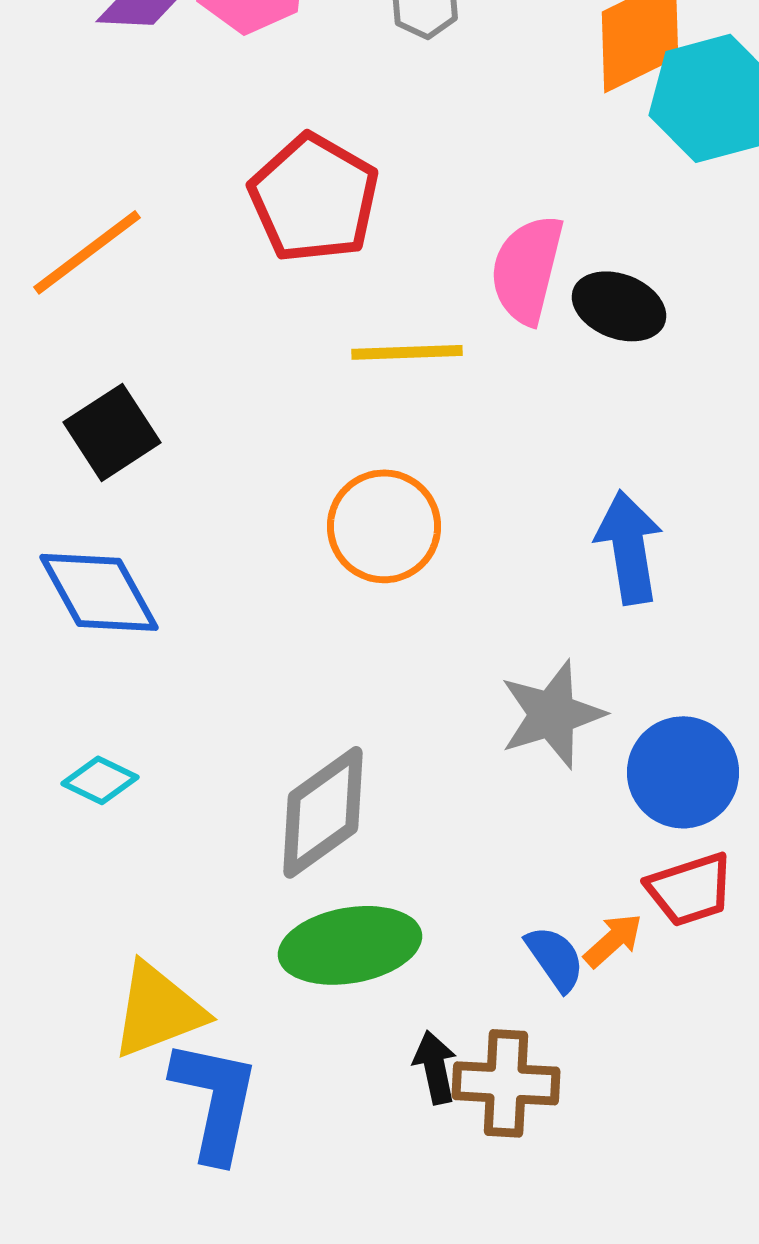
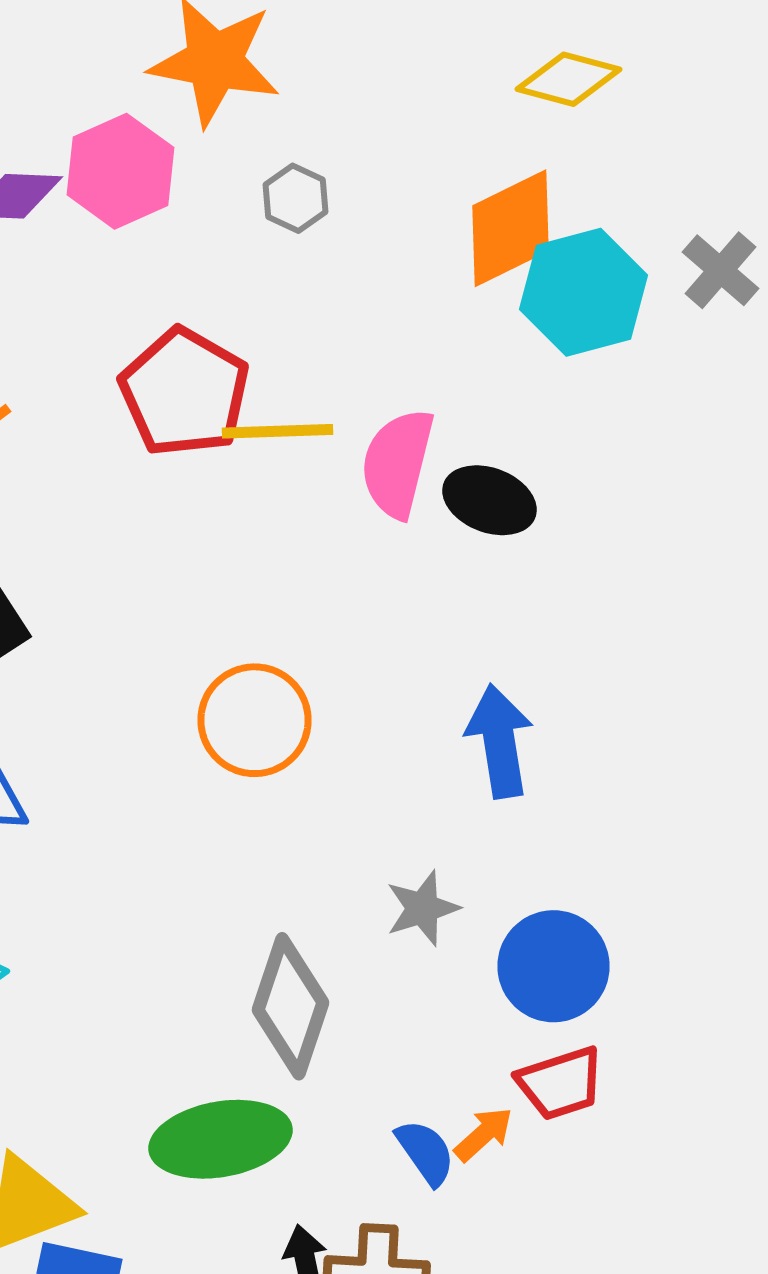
yellow line: (407, 352) -> (278, 431), moved
gray star: (552, 714) -> (422, 908), size x0.7
gray diamond: (323, 812) -> (290, 1006), moved, turned -36

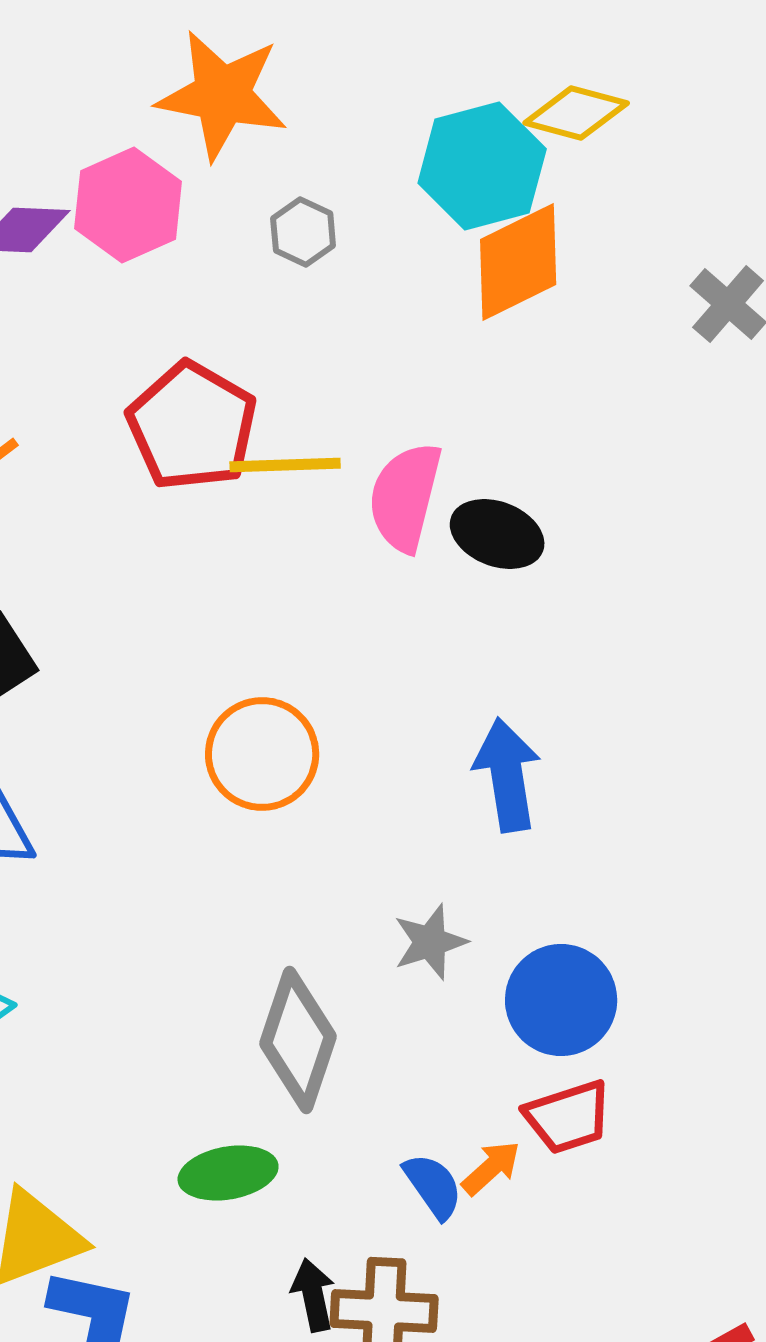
cyan hexagon: (584, 292) -> (482, 166), moved
green ellipse: (220, 1139) -> (228, 1173), size x0.7

